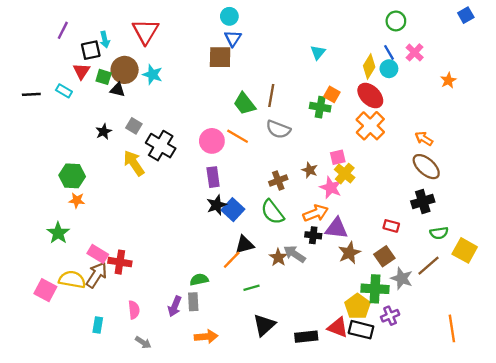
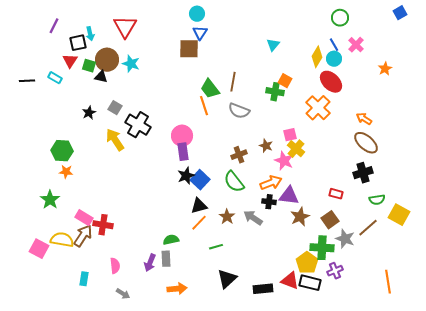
red ellipse: (370, 96) -> (331, 82), moved
orange line: (238, 136) -> (204, 106), moved, turned 42
pink circle: (212, 141) -> (182, 136), moved
black triangle: (245, 245) -> (199, 206), moved
brown star: (278, 257) -> (227, 217), moved

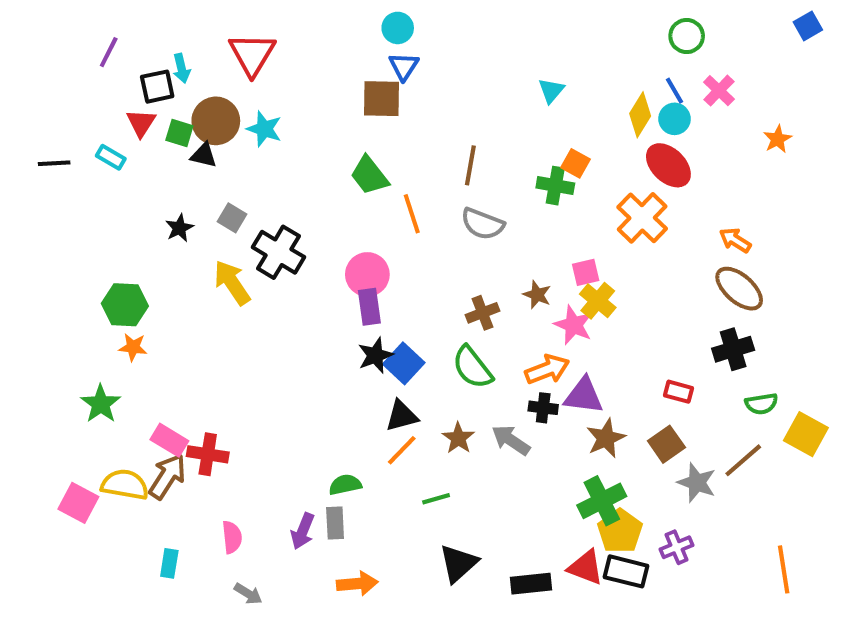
green trapezoid: (210, 89) -> (369, 175), moved
green cross: (322, 248) -> (602, 501), moved, turned -30

